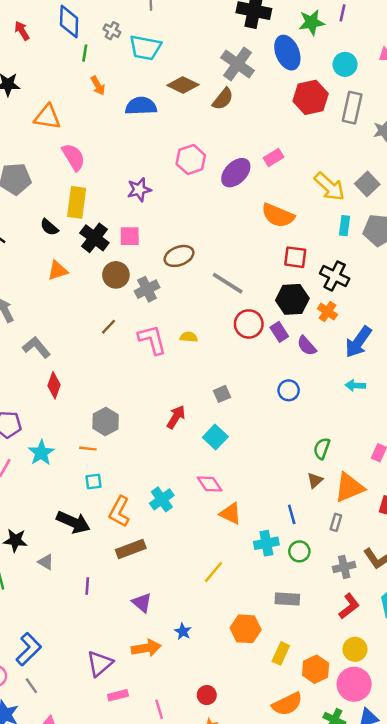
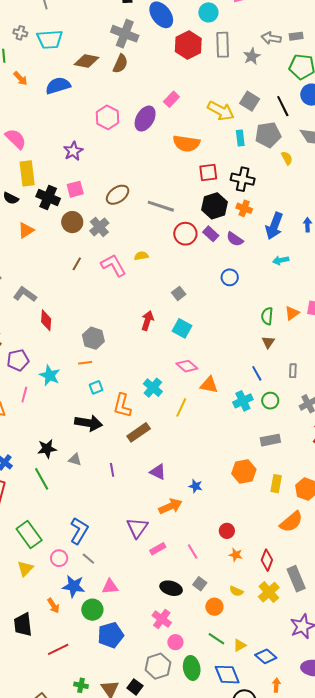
orange triangle: (349, 487) -> (292, 313), moved, size x0.6
yellow line: (214, 572) -> (181, 407), moved

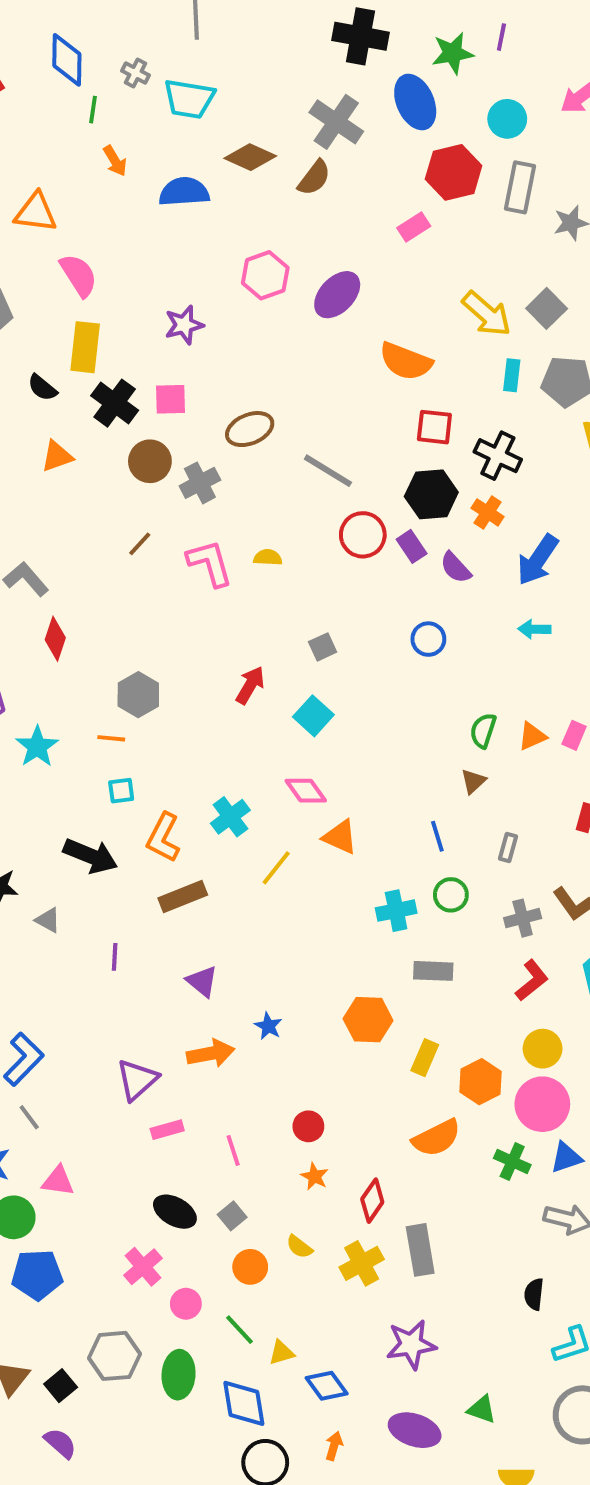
pink rectangle: (171, 99) -> (414, 227), moved
cyan cross: (243, 401) -> (396, 911), moved
pink circle: (175, 642) -> (186, 1304), moved

